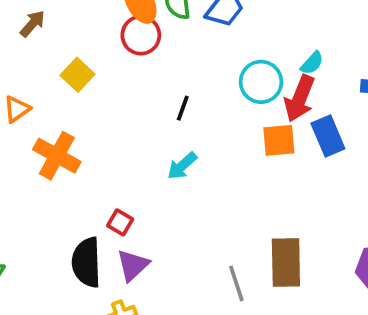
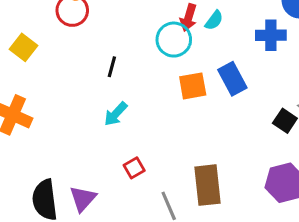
red arrow: (300, 99) -> (188, 18), moved, size x0.7
red square: (120, 222) -> (134, 168), moved, turned 35

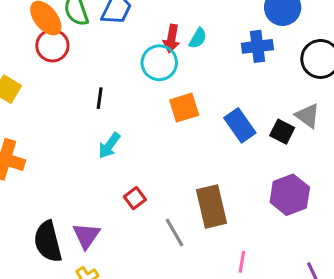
blue rectangle: (232, 79) -> (240, 125), moved

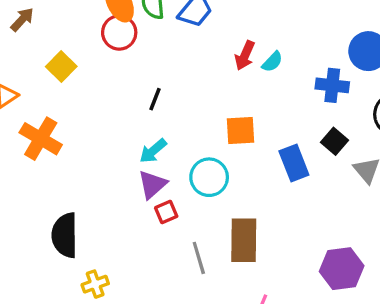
cyan circle: (159, 63) -> (209, 177), moved
black square: (282, 132) -> (335, 141), moved
purple hexagon: (290, 195) -> (342, 269), moved
purple triangle: (86, 236) -> (152, 184), moved

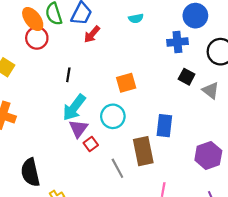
red arrow: (245, 55) -> (92, 34), moved, turned 30
cyan semicircle: (272, 62) -> (136, 18), moved, turned 48
cyan arrow: (153, 151) -> (74, 108), size x1.5
blue rectangle: (294, 163) -> (164, 126), moved, turned 40

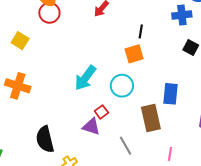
black line: (68, 75) -> (141, 31), moved
purple triangle: (78, 129) -> (91, 127), moved, turned -48
gray line: (117, 168) -> (125, 146), moved

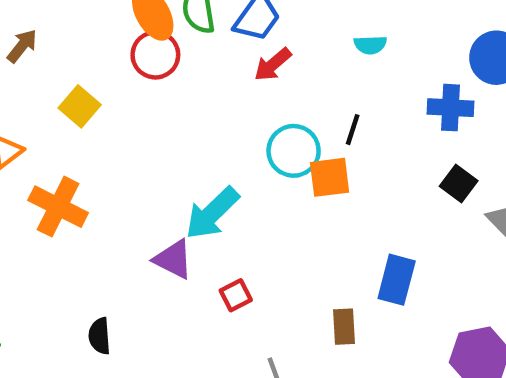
cyan circle: (122, 86) -> (294, 151), moved
brown rectangle: (151, 118) -> (344, 327), size x0.6
purple triangle: (91, 127) -> (173, 259), moved
black semicircle: (45, 139) -> (100, 336), size x0.6

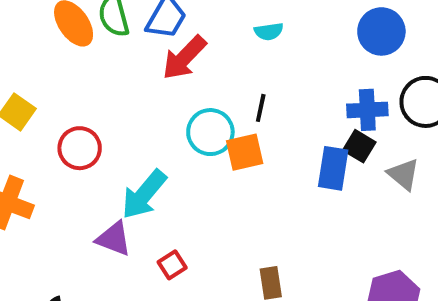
red circle: (155, 55) -> (80, 148), moved
red arrow: (273, 65) -> (184, 58), size x1.4
blue cross: (450, 108) -> (367, 110), moved
blue rectangle: (397, 280) -> (333, 168), moved

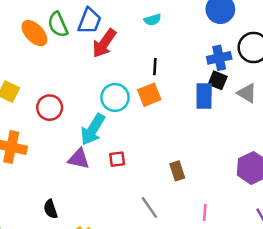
cyan circle: (210, 132) -> (115, 97), moved
red square: (172, 265) -> (117, 159), moved, turned 35

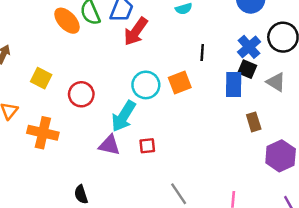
blue cross: (219, 58) -> (249, 47), turned -30
black line: (155, 67) -> (202, 52), moved
brown rectangle: (177, 171) -> (254, 122), moved

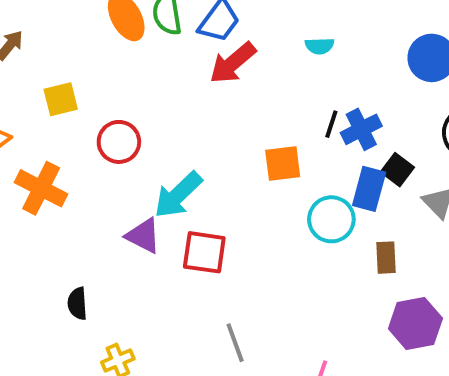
blue cross: (249, 47) -> (361, 129), moved
yellow square: (41, 78) -> (61, 99), turned 35
cyan circle: (146, 85) -> (331, 219), moved
red square: (147, 146) -> (204, 252), size x1.6

